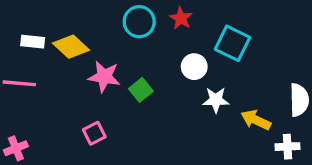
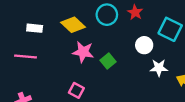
yellow diamond: (71, 47) -> (73, 25), moved
pink square: (94, 133) -> (76, 90), turned -35

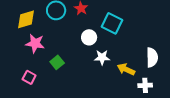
yellow diamond: (73, 25) -> (26, 19), turned -60
green square: (108, 61) -> (57, 62), moved

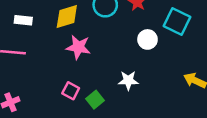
white star: (102, 57) -> (128, 80), moved
green square: (57, 62) -> (95, 100), moved

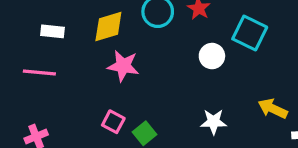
white star: (128, 80) -> (214, 122), moved

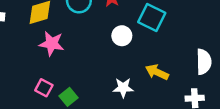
yellow arrow: (273, 109) -> (157, 72), moved

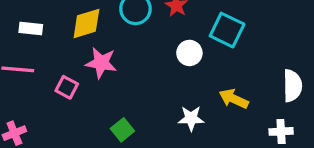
pink square: (44, 88) -> (67, 87), moved

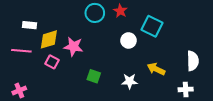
yellow diamond: (86, 24) -> (49, 39), moved
green square: (122, 130) -> (94, 76), moved, turned -32

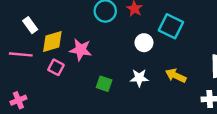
white rectangle: (30, 25) -> (30, 25), turned 48
white star: (130, 81) -> (139, 78), moved

